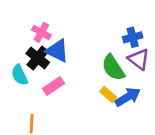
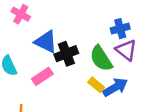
pink cross: (41, 32) -> (21, 14), moved
black cross: (38, 58) -> (66, 54), moved, turned 30

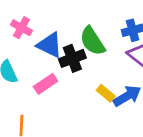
pink cross: (21, 14) -> (21, 28), moved
green semicircle: (101, 58) -> (92, 41), moved

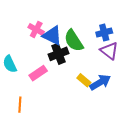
pink cross: (21, 28) -> (36, 29), moved
blue triangle: (50, 45) -> (52, 36), moved

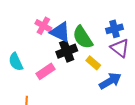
yellow rectangle: (84, 80) -> (93, 63), moved

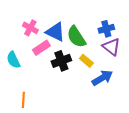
pink cross: (43, 26) -> (30, 28), moved
black cross: (67, 51) -> (61, 61), moved
pink rectangle: (45, 71) -> (41, 48), moved

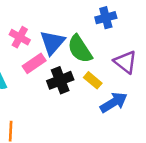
blue cross: (106, 29) -> (106, 18), moved
blue triangle: (55, 32) -> (52, 42), turned 45

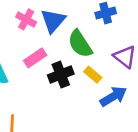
pink cross: (20, 37) -> (26, 19), moved
blue triangle: (52, 42) -> (53, 21), moved

